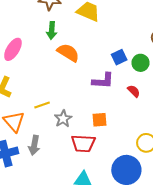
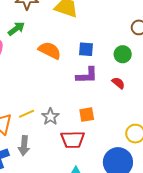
green arrow: (52, 31) -> (16, 29), moved, turned -126
blue square: (119, 57) -> (86, 49), moved, turned 35
yellow line: (42, 105) -> (27, 114), moved

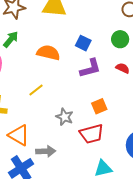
blue square: (86, 49) -> (83, 43), turned 35
yellow line: (27, 114) -> (36, 90), moved
gray arrow: (24, 146) -> (46, 151), turned -84

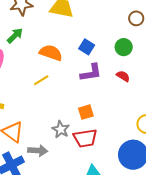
yellow line: (36, 90) -> (41, 80), moved
orange square: (99, 106) -> (86, 112), moved
gray star: (65, 117) -> (61, 129), moved

